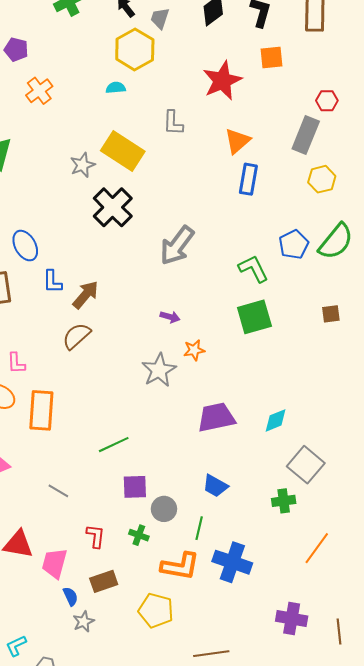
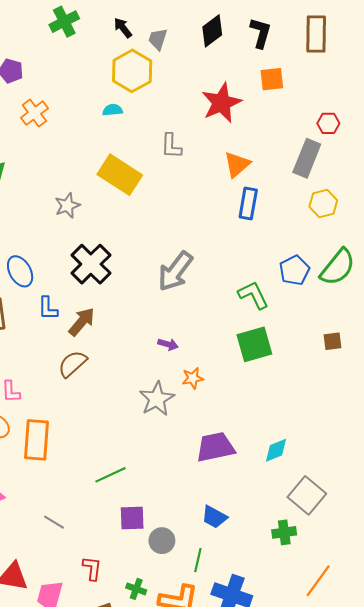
gray star: (83, 165) -> (67, 206), moved
black cross: (113, 207) -> (91, 264), moved
green cross: (139, 535) -> (136, 589), moved

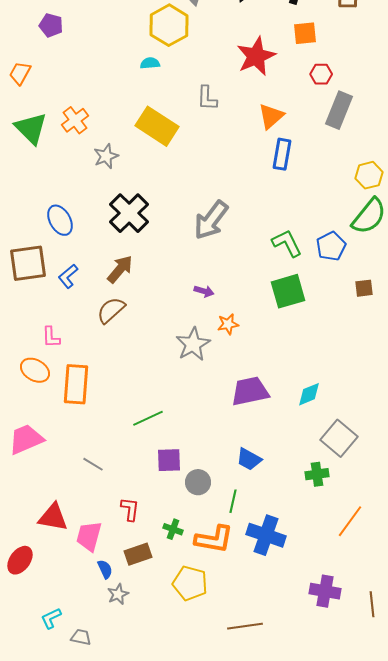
orange cross: (34, 113) -> (75, 120), moved
red hexagon: (328, 123) -> (321, 74), moved
yellow hexagon: (323, 204) -> (369, 175), moved
blue pentagon: (294, 270) -> (331, 246), moved
blue L-shape: (48, 308) -> (68, 276), moved, turned 50

